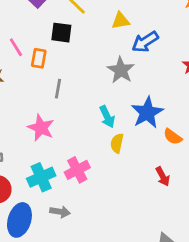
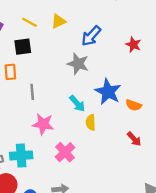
yellow triangle: (121, 21) -> (58, 21), moved
pink star: (41, 128) -> (43, 124), moved
cyan cross: (41, 177) -> (21, 156), moved, turned 35

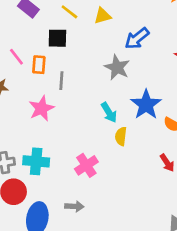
gray line: (32, 92) -> (61, 81), moved
pink star: (43, 124) -> (41, 108), moved, turned 30

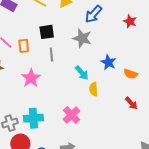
black square: (57, 38) -> (47, 32), moved
gray line: (61, 81) -> (51, 54), moved
blue star: (146, 105) -> (108, 62), size x0.7

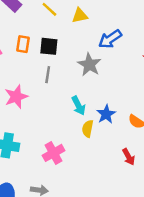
orange rectangle: (24, 46) -> (23, 44), moved
blue star: (108, 62) -> (106, 114), moved

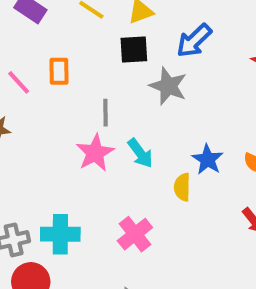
black square: (49, 46) -> (134, 49), moved
pink star: (16, 97) -> (95, 153), moved
cyan arrow: (78, 106) -> (140, 153), moved

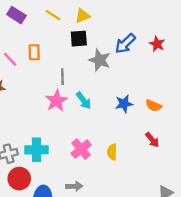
blue arrow: (194, 41) -> (125, 44), moved
blue star: (208, 159) -> (124, 104), turned 30
yellow semicircle: (182, 187) -> (112, 152), moved

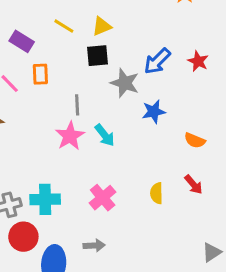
purple rectangle: (16, 15) -> (22, 41), moved
blue star: (124, 104) -> (154, 112), moved
yellow semicircle: (112, 152) -> (157, 193), moved

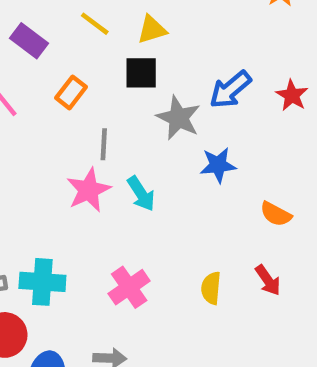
orange rectangle: (40, 74) -> (71, 92), moved, turned 35

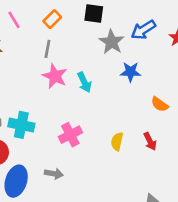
gray line: (104, 144) -> (47, 49), moved
pink star: (89, 190) -> (55, 76), turned -30

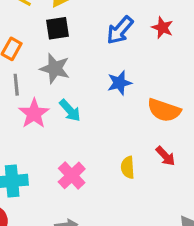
gray star: (112, 42) -> (55, 68), moved
pink star: (55, 76) -> (34, 114), turned 30
orange semicircle: (160, 104) -> (164, 110), size x1.5

